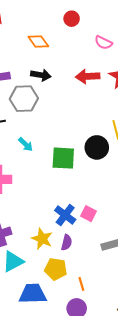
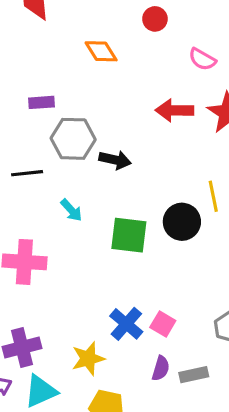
black arrow: (41, 75) -> (115, 160), moved
yellow star: (42, 239) -> (88, 359), turned 30
purple semicircle: (67, 242) -> (161, 368), moved

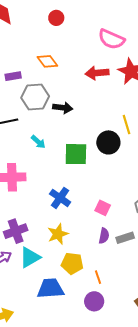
red circle: (155, 19) -> (56, 18), moved
orange diamond: (101, 51) -> (47, 61), moved
pink semicircle: (202, 59) -> (111, 39), size x1.5
blue cross: (126, 324) -> (60, 198), moved

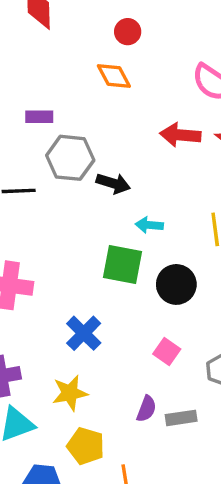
orange diamond: (47, 61) -> (114, 76), moved
cyan arrow: (38, 142) -> (149, 225), moved, turned 133
black circle: (108, 142) -> (176, 284), moved
pink square: (103, 208) -> (167, 352), moved

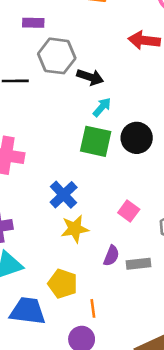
cyan arrow: (149, 225) -> (102, 107), moved, turned 125
black circle: (176, 284) -> (137, 138), moved
yellow star: (70, 393) -> (75, 229), moved

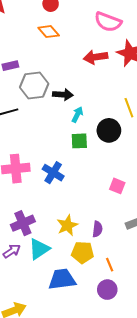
green square: (96, 141) -> (79, 141), size x0.7
blue cross: (64, 195) -> (53, 173), moved
yellow star: (75, 229) -> (67, 225), moved
purple semicircle: (111, 256) -> (97, 229), moved

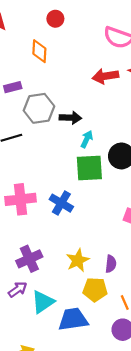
orange diamond: (49, 32) -> (39, 51), moved, turned 45
green square: (79, 141) -> (89, 168), size x1.5
cyan triangle: (39, 249) -> (43, 302), moved

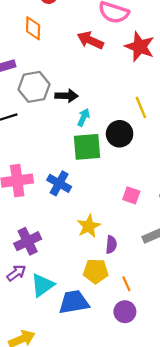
red arrow: (105, 76) -> (90, 40), moved, turned 35
yellow star: (78, 260) -> (89, 226), moved

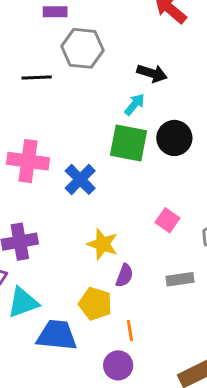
black arrow: (66, 96) -> (152, 73), moved
yellow star: (89, 226) -> (103, 244), turned 30

